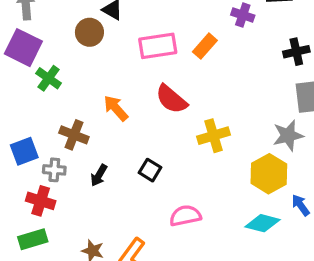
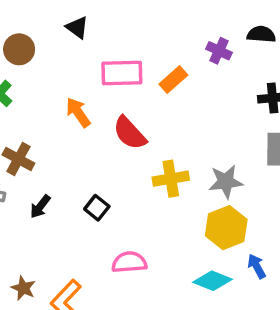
brown circle: (89, 32) -> (19, 49), moved
orange arrow: (116, 108) -> (78, 112), moved
gray star: (288, 135) -> (226, 182), moved

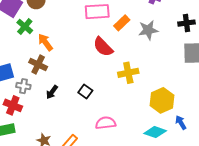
orange rectangle: (173, 80) -> (122, 23), moved
orange arrow: (78, 112) -> (45, 42), moved
gray star: (226, 182) -> (148, 30), moved

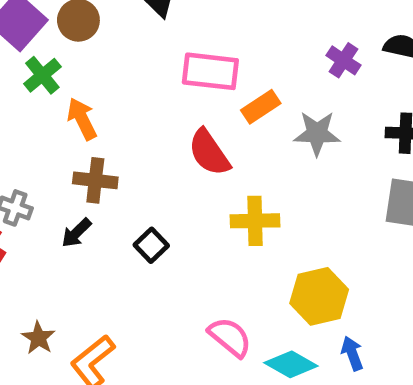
brown cross: (38, 65) -> (95, 180), moved, turned -30
pink semicircle: (106, 123) -> (230, 337), moved, turned 36

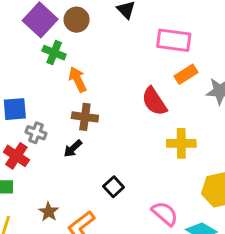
pink rectangle: (210, 71) -> (174, 40), moved
green cross: (42, 75) -> (54, 53), turned -30
black square: (151, 245) -> (114, 187), moved

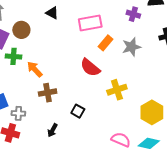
black arrow: (73, 149) -> (52, 130), moved
black square: (114, 187) -> (78, 111), moved

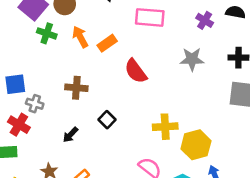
orange rectangle: (105, 43) -> (107, 43), moved
orange arrow: (35, 69) -> (80, 37), moved
yellow cross: (117, 90) -> (165, 127), moved

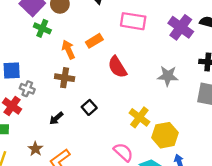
purple cross: (205, 20) -> (181, 27), size x1.6
orange arrow: (80, 37) -> (68, 50), moved
gray star: (192, 59) -> (168, 76), moved
yellow cross: (165, 127) -> (139, 117), turned 36

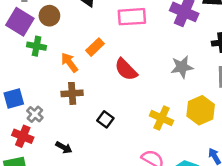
gray cross: (27, 89) -> (35, 114), turned 32
black arrow: (56, 118) -> (64, 148), moved, turned -96
yellow hexagon: (165, 135) -> (201, 110), moved

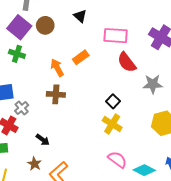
green cross: (37, 46) -> (17, 54), moved
red semicircle: (126, 70) -> (127, 62), moved
yellow cross: (162, 118) -> (112, 124), moved
black square: (105, 119) -> (113, 101), moved

